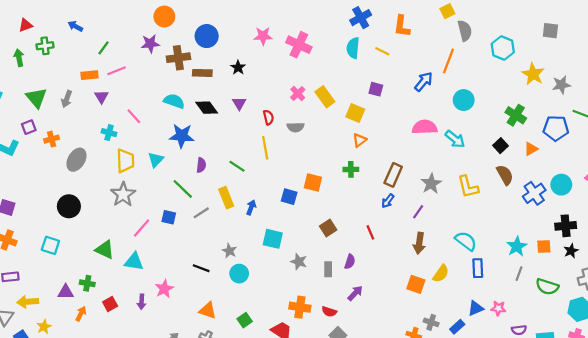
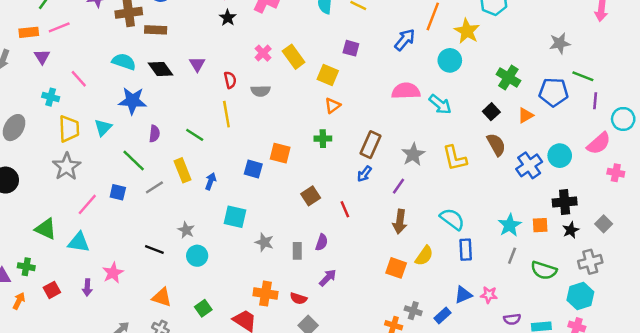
black star: (238, 67) -> (228, 18), moved
yellow star: (533, 74) -> (467, 31), moved
brown square: (328, 228) -> (311, 196), moved

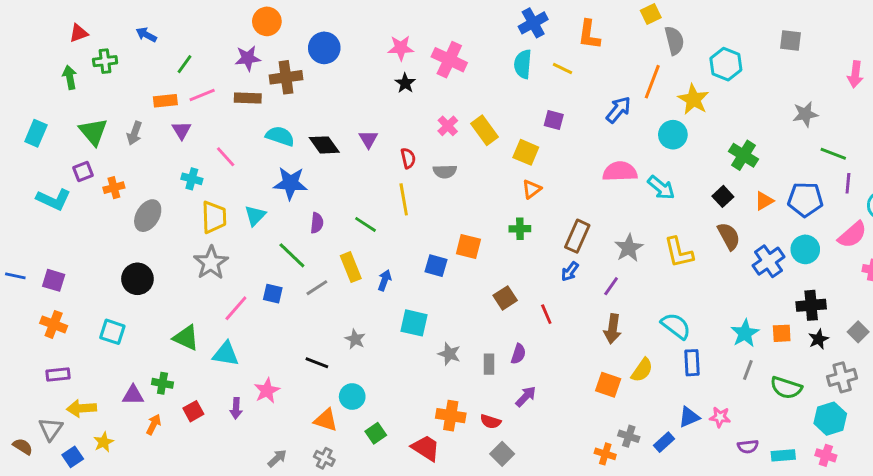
brown rectangle: (156, 30) -> (248, 98), moved
blue pentagon: (554, 92) -> (805, 199), moved
cyan circle: (197, 256) -> (352, 397), moved

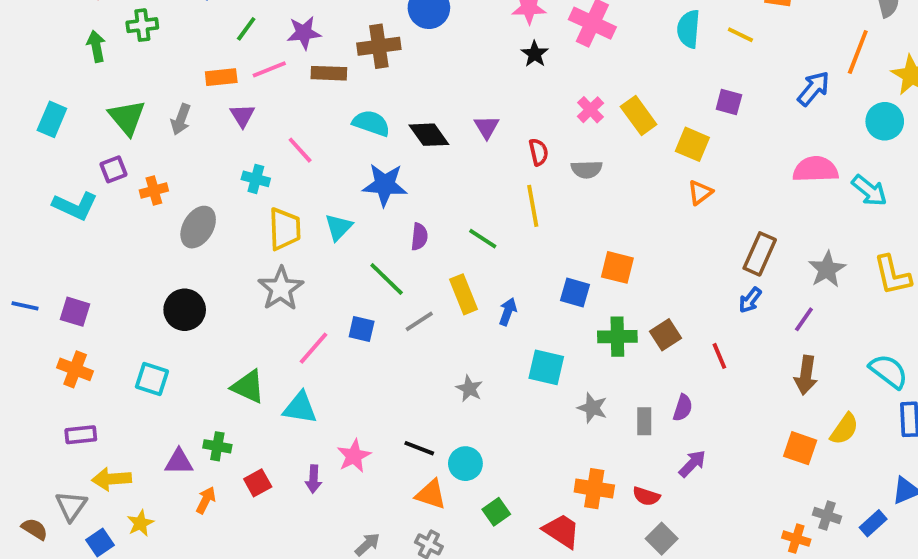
purple star: (248, 58) -> (304, 33), moved
green cross: (520, 229) -> (617, 337), moved, size x1.4
black line: (317, 363) -> (419, 448), moved

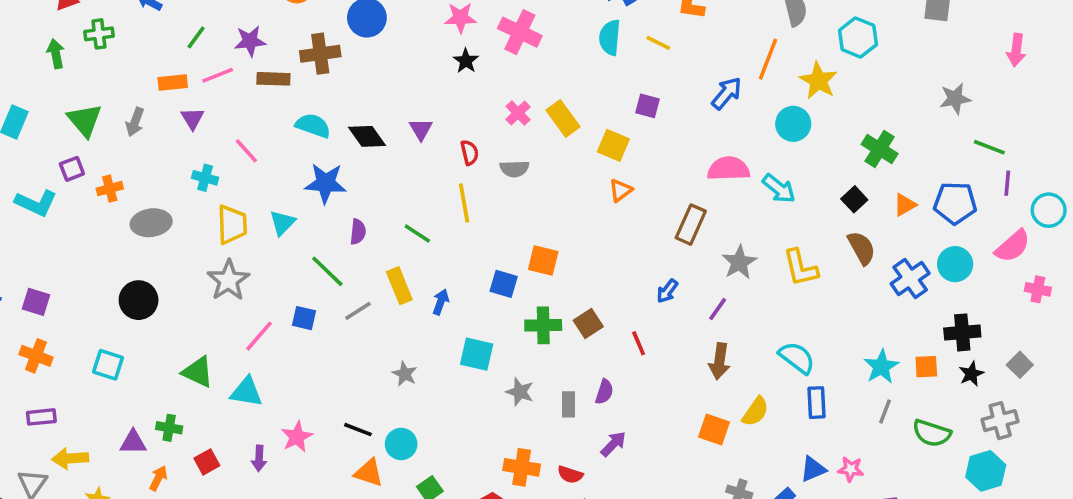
gray ellipse: (198, 227) -> (151, 223), turned 51
brown rectangle: (760, 254) -> (691, 225), moved

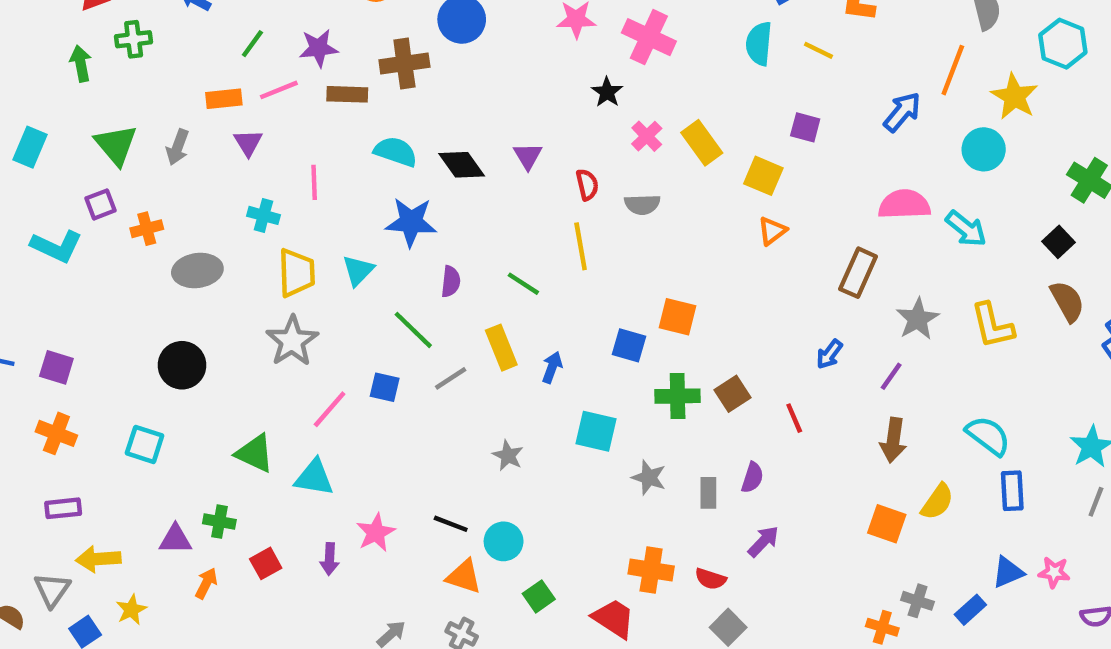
black star: (466, 61) -> (607, 92), moved
pink line: (246, 151) -> (314, 182), turned 40

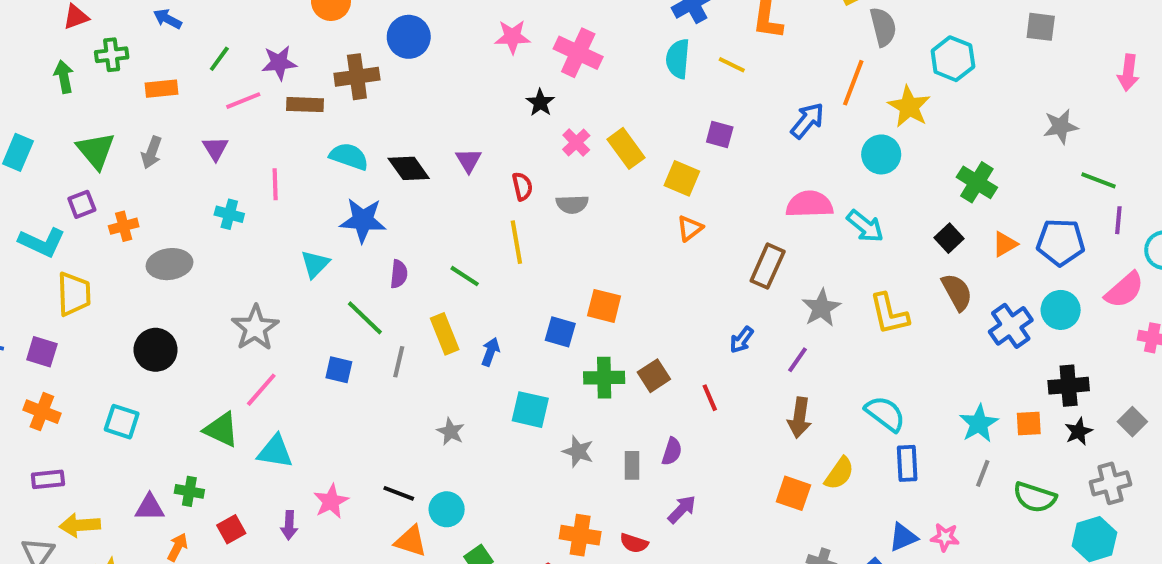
orange rectangle: (224, 99) -> (162, 89), moved
yellow trapezoid: (297, 273) -> (74, 294), moved
gray line: (451, 378) -> (399, 362), turned -44
pink line: (330, 409) -> (261, 390), moved

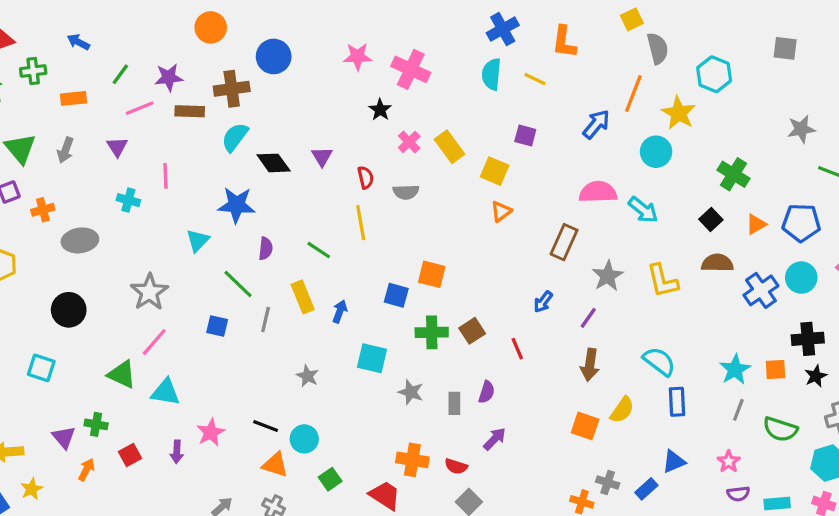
cyan semicircle: (349, 156) -> (235, 137), moved, turned -72
brown semicircle: (957, 292) -> (717, 263), turned -60
purple triangle: (150, 507) -> (64, 437), turned 50
pink star: (945, 537) -> (729, 461), moved, turned 30

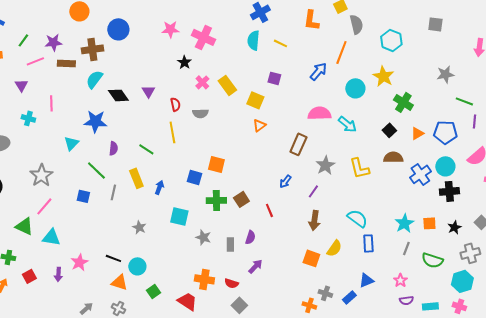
orange L-shape: (564, 42) -> (311, 20), moved
yellow star: (679, 113) -> (383, 76), moved
black cross: (808, 339) -> (449, 191), moved

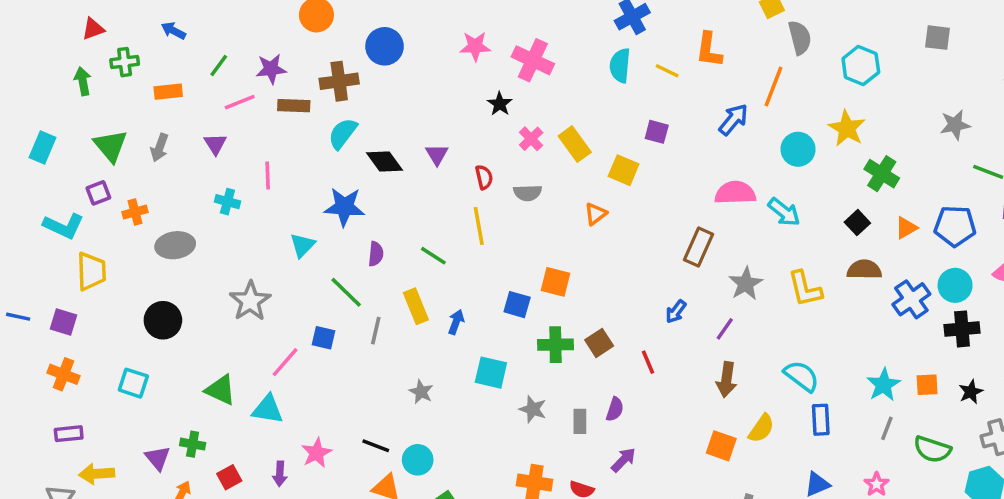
orange L-shape: (311, 20) -> (709, 50), moved
orange triangle: (259, 125) -> (596, 214), moved
pink line: (44, 206) -> (285, 362), moved

